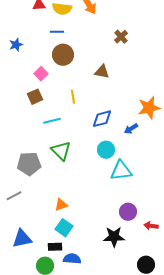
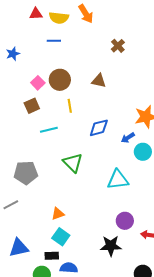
brown circle: (63, 55) -> (60, 80), moved
cyan circle: (106, 150) -> (143, 152), moved
green triangle: (61, 151) -> (73, 163), moved

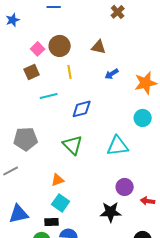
blue diamond: (99, 128) -> (82, 109), moved
blue arrow: (128, 138) -> (112, 74), moved
green triangle: (73, 163) -> (73, 145), moved

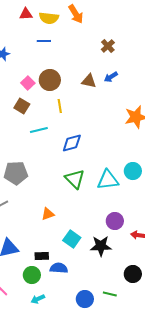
brown square: (32, 72) -> (22, 106), turned -35
blue arrow: (112, 74) -> (111, 77), moved
cyan circle: (143, 118) -> (133, 171), moved
green triangle: (73, 145) -> (75, 179), moved
cyan square: (61, 203) -> (72, 239), moved

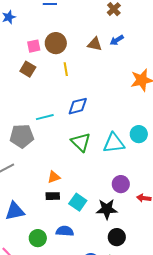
pink square: (28, 83) -> (34, 46), turned 32
cyan line: (39, 130) -> (45, 117), moved
black rectangle: (42, 256) -> (53, 196), moved
black circle: (133, 274) -> (117, 237), moved

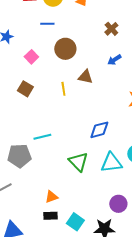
brown circle: (56, 43) -> (65, 49), moved
brown triangle: (95, 44) -> (85, 77), moved
pink square: (34, 46) -> (31, 57), moved, turned -32
blue diamond: (78, 106) -> (99, 130), moved

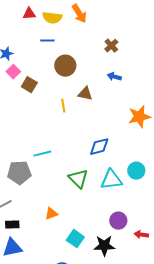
pink square: (31, 57) -> (13, 72), moved
blue arrow: (114, 60) -> (114, 77), turned 48
brown square: (25, 89) -> (29, 85), moved
black rectangle: (50, 216) -> (12, 225), moved

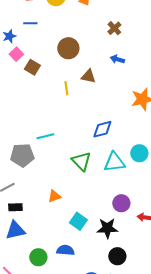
blue line: (47, 41) -> (30, 23), moved

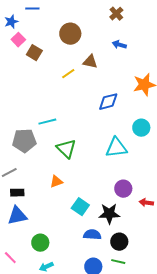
yellow line: (66, 88) -> (68, 74), turned 64
blue diamond: (102, 129) -> (108, 102), moved
cyan circle: (139, 153) -> (141, 128), moved
green triangle: (81, 161) -> (66, 149), moved
blue semicircle: (65, 250) -> (92, 235), moved

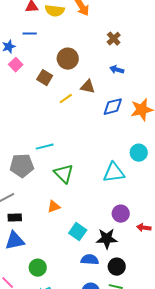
brown square: (34, 53) -> (45, 78), moved
blue diamond: (108, 102) -> (113, 107), moved

